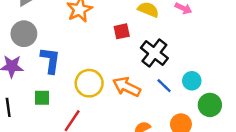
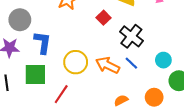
red square: (122, 31) -> (104, 18), turned -32
blue line: (164, 86) -> (131, 63), moved
green square: (42, 98) -> (35, 75), size x1.6

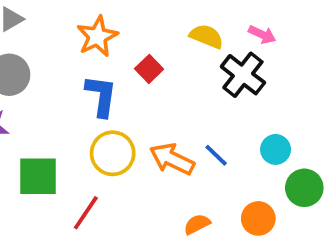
red square: (104, 18) -> (149, 69), moved
black cross: (131, 36) -> (243, 75), moved
blue L-shape: (43, 42) -> (101, 96), moved

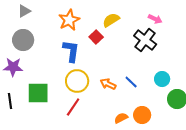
yellow semicircle: (207, 36) -> (111, 20), moved, turned -54
orange arrow: (172, 159) -> (108, 84), size x0.7
red line: (86, 213) -> (73, 107), moved
orange circle: (258, 218) -> (142, 115), moved

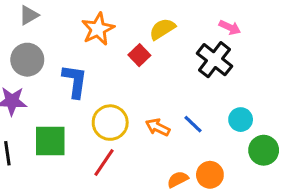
blue L-shape: (71, 51) -> (75, 81), moved

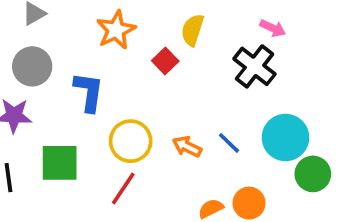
yellow semicircle: (162, 29) -> (193, 30), turned -40
cyan circle: (241, 120) -> (285, 137), size x1.6

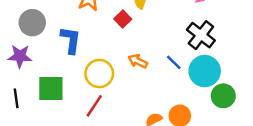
black cross: (255, 66) -> (201, 35), moved
blue line: (229, 143) -> (174, 62), moved
orange arrow: (187, 147) -> (138, 61), moved

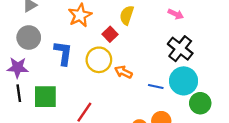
blue line: (174, 62) -> (156, 87), moved, turned -32
yellow circle: (99, 74) -> (99, 60), moved
black line: (16, 98) -> (19, 93), moved

